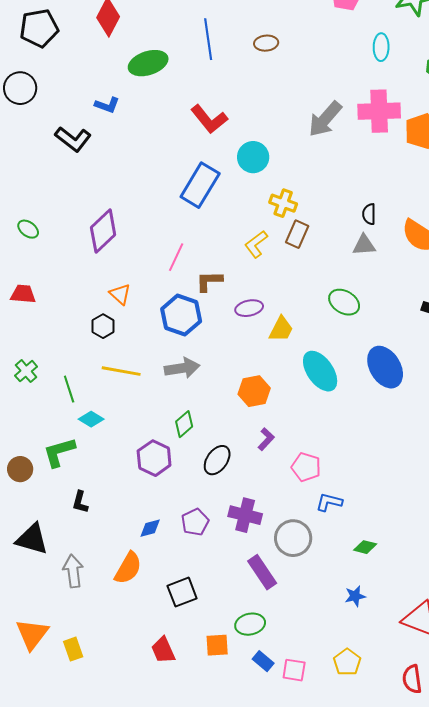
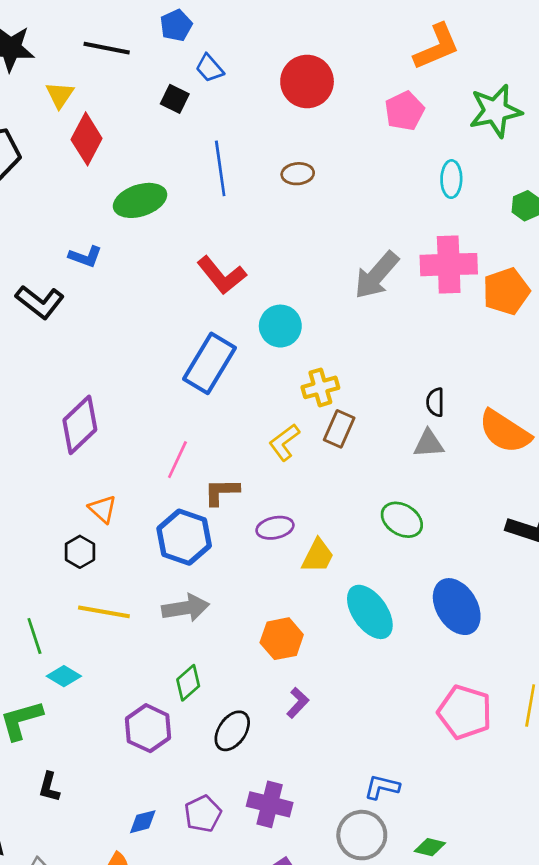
yellow cross: (283, 203) -> (320, 387), turned -36
pink pentagon: (306, 467) -> (465, 712), moved, size x1.4
gray circle: (293, 538) -> (362, 835), moved

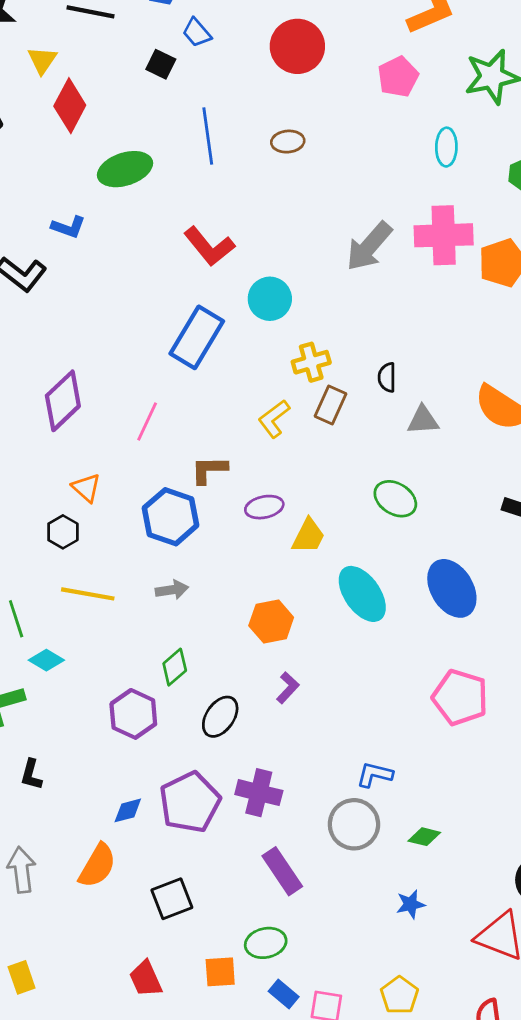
black semicircle: (435, 402) -> (387, 377), moved
pink line: (177, 460) -> (147, 422), moved
gray arrow: (185, 608) -> (172, 590), size x0.7
purple pentagon: (203, 814) -> (190, 802), size x1.6

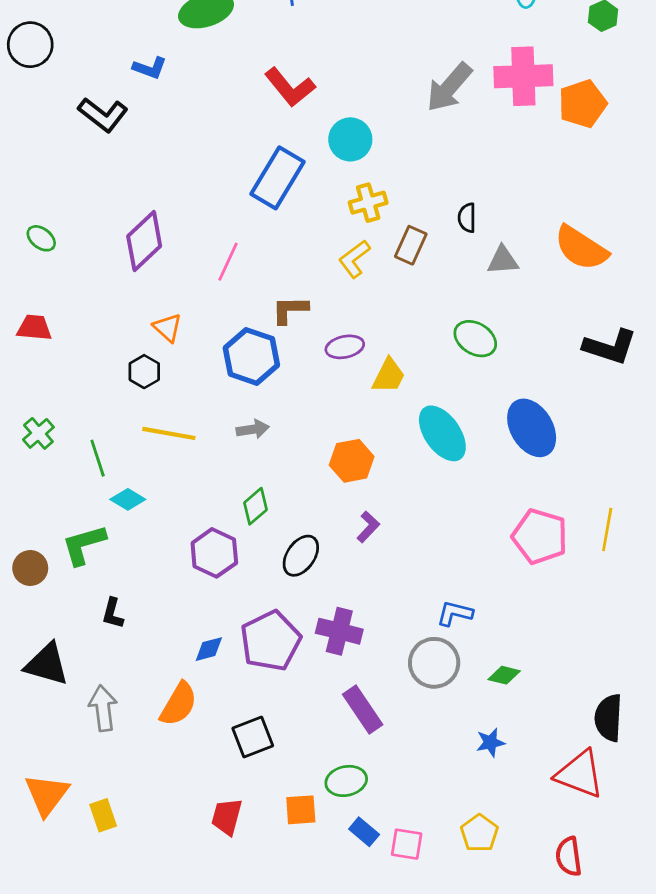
yellow cross: (311, 362) -> (368, 203), moved
red trapezoid: (146, 979) -> (227, 817), turned 39

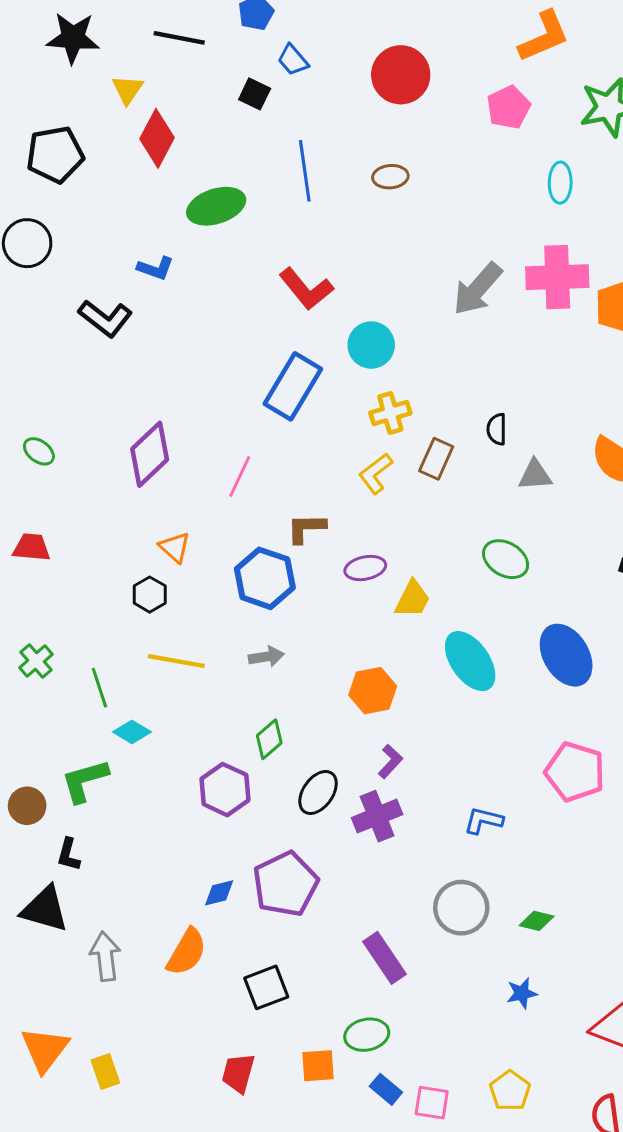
black L-shape: (113, 613) -> (68, 854), moved
blue L-shape: (455, 613) -> (483, 821), moved
purple cross: (339, 631) -> (377, 816), moved, turned -36

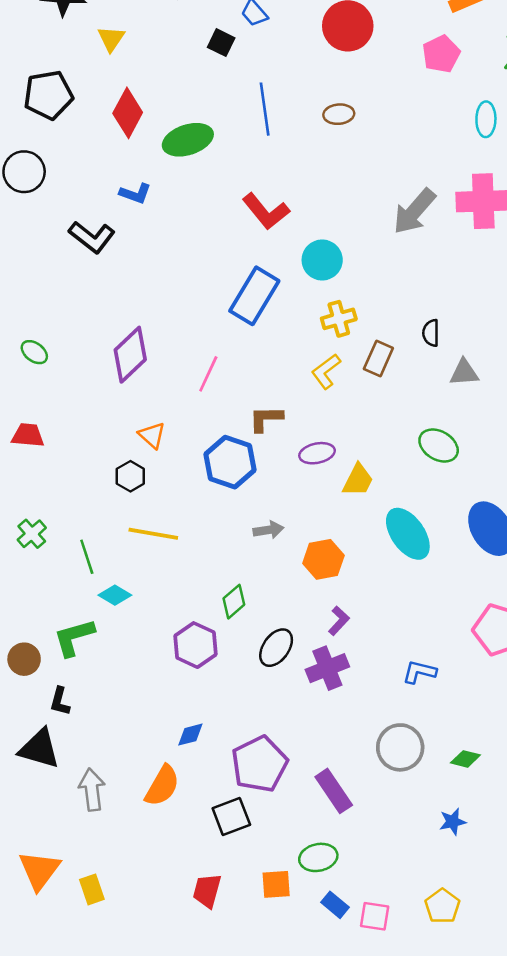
red diamond: (157, 138) -> (128, 113), moved
gray arrow: (266, 657) -> (268, 530), moved
purple pentagon: (286, 884) -> (259, 764), moved

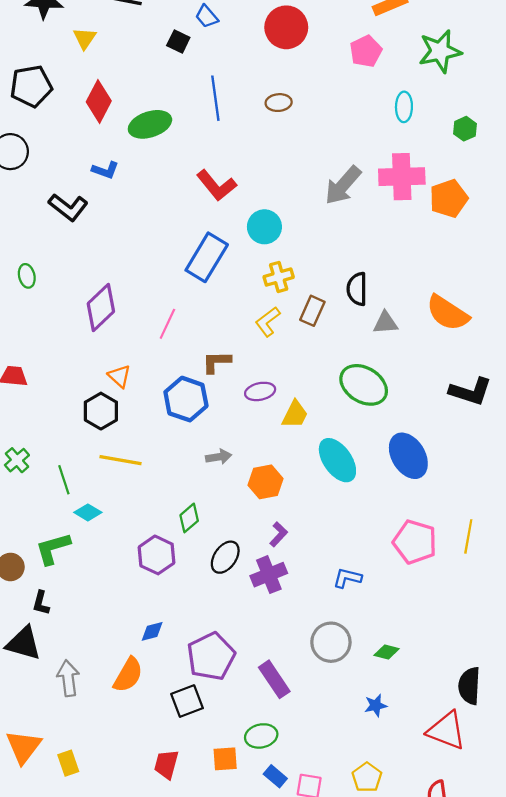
black semicircle: (431, 333) -> (357, 289), size x1.4
green ellipse: (34, 352) -> (27, 276), moved, turned 40
green ellipse: (439, 445) -> (364, 385), size x1.4
black hexagon: (130, 476) -> (101, 411), size x1.4

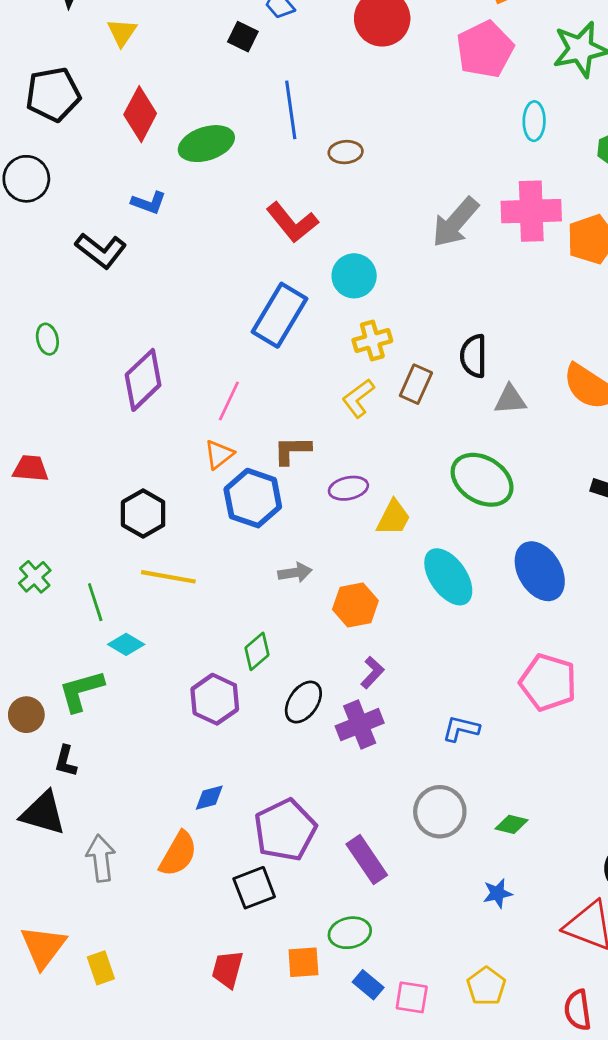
pink pentagon: (366, 51) -> (485, 49), size x1.4
brown ellipse: (279, 103) -> (346, 152), moved
orange triangle: (119, 376) -> (219, 454), moved, turned 40

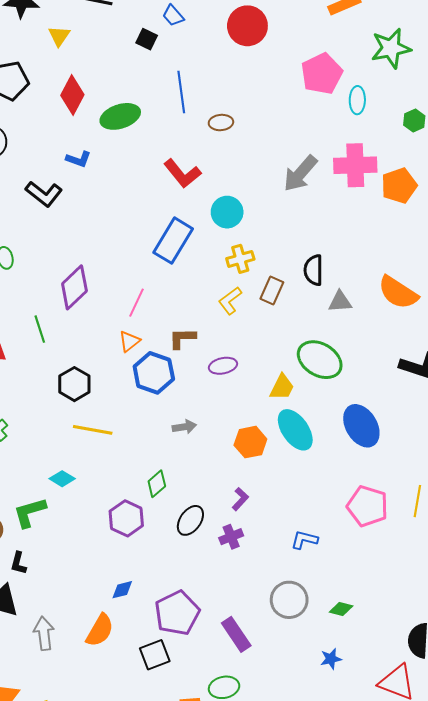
pink pentagon: (485, 49) -> (322, 74), moved
yellow trapezoid: (393, 518) -> (282, 387), moved
green line: (95, 602) -> (40, 329), moved
orange hexagon: (355, 605) -> (250, 442), moved
purple cross: (360, 725) -> (231, 537), size x0.7

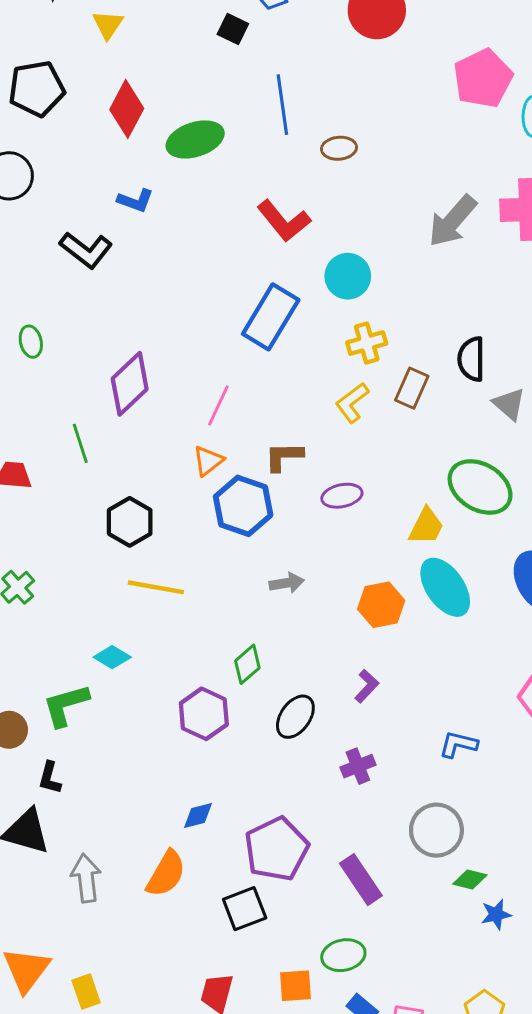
gray triangle: (340, 302) -> (509, 404), turned 45
purple cross: (231, 537) -> (358, 766), moved
green diamond: (341, 609) -> (470, 880), moved

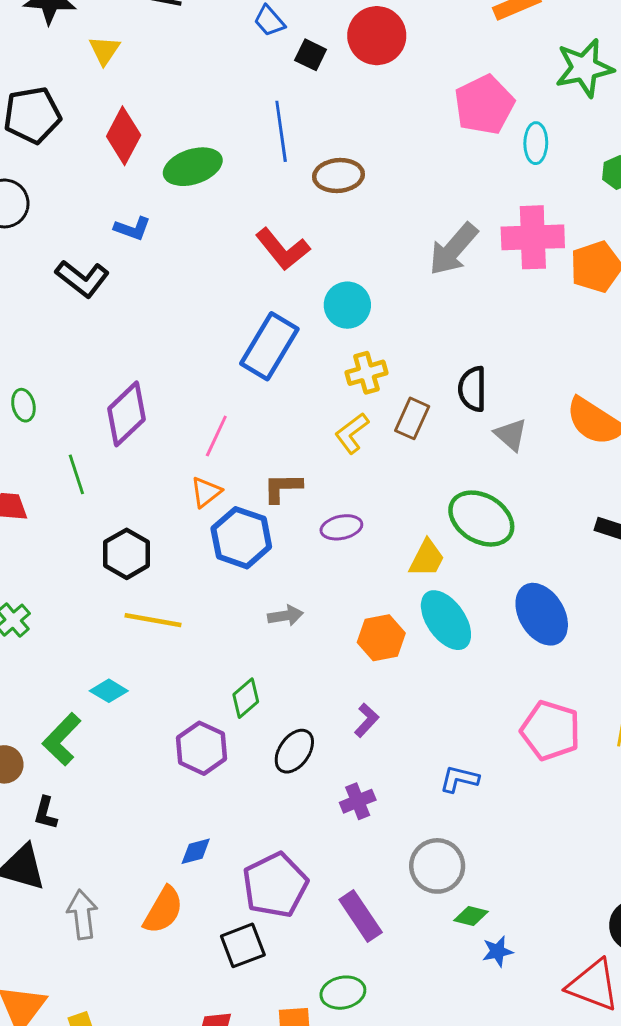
black square: (233, 29) -> (311, 55), moved
brown ellipse: (339, 148) -> (339, 175), size x1.4
green ellipse: (31, 342) -> (23, 405), moved
green L-shape: (66, 705) -> (62, 739), turned -30

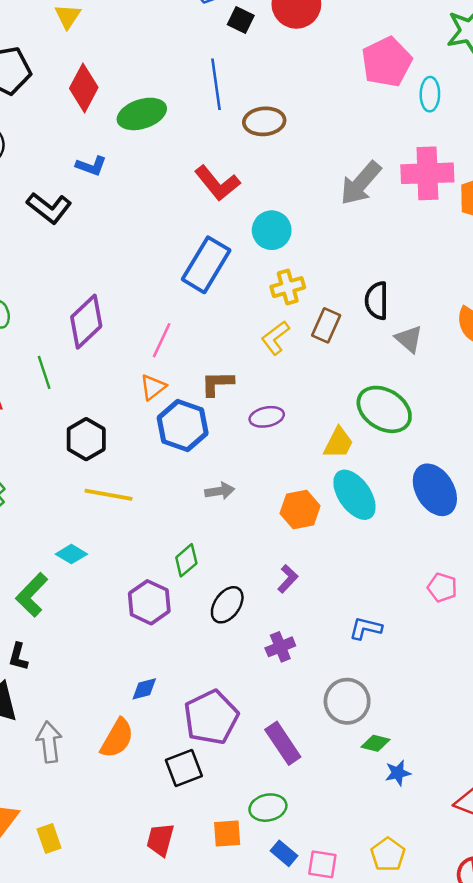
pink pentagon: (550, 731) -> (442, 587), size x0.6

